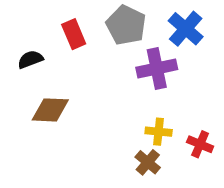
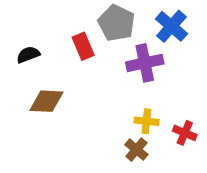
red rectangle: (74, 34) -> (83, 46), moved

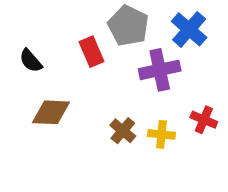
black semicircle: (28, 55) -> (31, 61), turned -110
red cross: (185, 133) -> (204, 120), moved
brown cross: (136, 150) -> (123, 131), moved

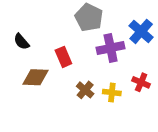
blue cross: (189, 29) -> (141, 31), moved
red rectangle: (91, 52) -> (63, 57), moved

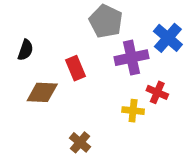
black semicircle: (21, 42) -> (25, 50), turned -120
red cross: (141, 82) -> (157, 92), moved
brown cross: (85, 90) -> (80, 142), moved

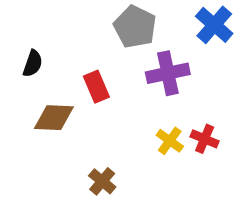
blue cross: (168, 38) -> (214, 25), moved
red cross: (157, 92) -> (205, 139), moved
yellow cross: (133, 111) -> (170, 141), turned 30

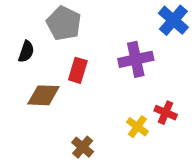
gray pentagon: (135, 27) -> (64, 23), moved
red rectangle: (96, 87) -> (78, 70), turned 40
yellow cross: (170, 141) -> (137, 127), moved

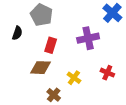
brown diamond: (43, 95) -> (41, 68), moved
yellow cross: (137, 127) -> (74, 78), moved

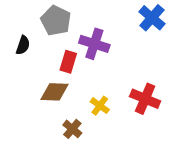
purple cross: (88, 38) -> (94, 44), moved, turned 30
red cross: (107, 73) -> (145, 99), size x1.5

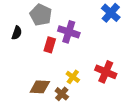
brown diamond: (55, 92) -> (40, 87), moved
brown cross: (72, 129) -> (62, 94), moved

